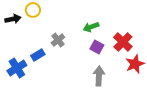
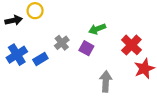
purple square: (97, 47) -> (86, 48), moved
blue cross: (17, 68) -> (17, 55), moved

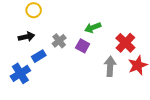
black arrow: (14, 20) -> (26, 37), moved
blue cross: (17, 55) -> (20, 73), moved
gray arrow: (106, 81) -> (110, 66), moved

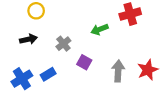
red cross: (125, 43) -> (130, 14), moved, turned 30
purple square: (83, 46) -> (84, 62), moved
blue rectangle: (39, 56) -> (48, 74), moved

